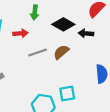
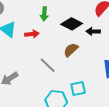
gray line: (38, 53) -> (48, 65), moved, turned 66

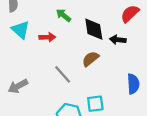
green arrow: (44, 14) -> (63, 15), turned 120
black diamond: (72, 24) -> (94, 29), turned 50

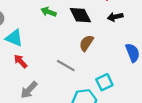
red arrow: (47, 37) -> (21, 61), moved, turned -112
black arrow: (118, 40) -> (115, 17), moved

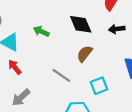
green arrow: (49, 12) -> (41, 31), moved
cyan square: (104, 82) -> (99, 86), moved

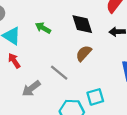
cyan square: (99, 86) -> (95, 97), moved
gray arrow: (21, 97) -> (31, 89), moved

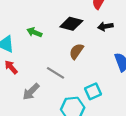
black diamond: (82, 24) -> (71, 24), turned -50

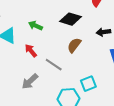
black arrow: (105, 26) -> (104, 32), moved
red arrow: (11, 67) -> (31, 51), moved

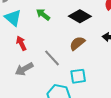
red arrow: (31, 51) -> (21, 43), moved
cyan square: (88, 84) -> (78, 76), moved

